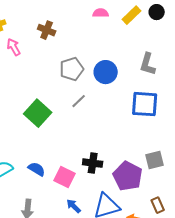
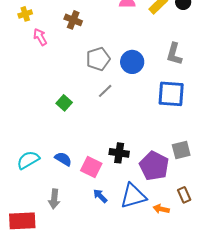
green square: (38, 113) -> (64, 103), size x0.6

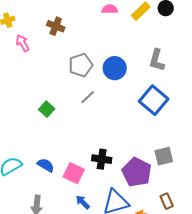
blue square: (171, 94) -> (154, 100), turned 36

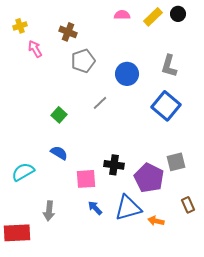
gray pentagon: (81, 65) -> (83, 61), moved
blue semicircle: (46, 165) -> (59, 153), moved
pink square: (74, 173) -> (86, 179), turned -30
brown rectangle: (167, 201) -> (188, 205), moved

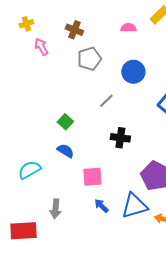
pink semicircle: (122, 15) -> (128, 28), moved
green square: (59, 115) -> (65, 122), moved
black cross: (114, 165) -> (120, 138), moved

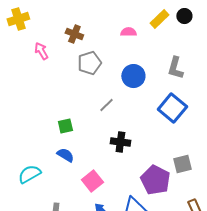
yellow cross: (26, 24) -> (18, 19), moved, size x1.5
green square: (65, 122) -> (65, 126), turned 35
pink square: (92, 177) -> (92, 181), turned -35

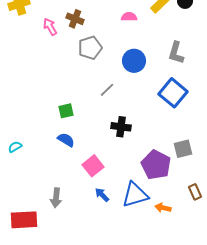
pink arrow: (41, 51) -> (50, 27), moved
cyan semicircle: (29, 174) -> (15, 147), moved, size x0.6

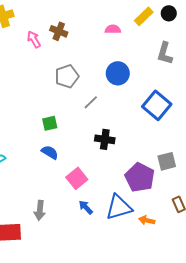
gray pentagon: (90, 48) -> (67, 76), moved
gray L-shape: (176, 53) -> (165, 53), moved

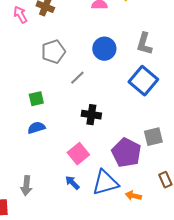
gray L-shape: (165, 53) -> (144, 44), moved
blue semicircle: (50, 152) -> (36, 128), turned -48
pink square: (77, 178) -> (78, 154), moved

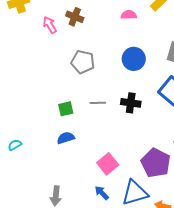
gray pentagon: (53, 52) -> (83, 62), turned 30
gray line: (77, 78) -> (98, 103), moved, turned 42
black cross: (91, 115) -> (131, 103), moved

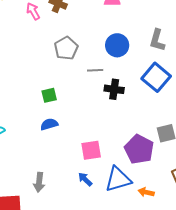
gray pentagon: (83, 62) -> (66, 48), turned 30
gray line: (98, 103) -> (95, 70), moved
pink square: (108, 164) -> (91, 150), turned 30

